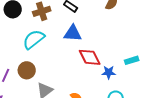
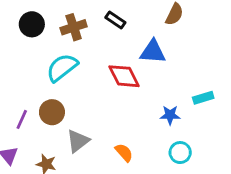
blue triangle: (73, 33) -> (153, 52), moved
red diamond: (90, 57) -> (124, 76), moved

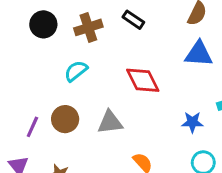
blue triangle: (153, 52) -> (199, 54), moved
cyan semicircle: (62, 68) -> (76, 71), size x0.7
gray triangle: (78, 141) -> (110, 122), moved, turned 30

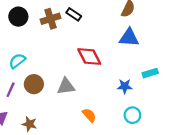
black rectangle: (133, 20) -> (74, 14), moved
cyan semicircle: (76, 71) -> (17, 61), moved

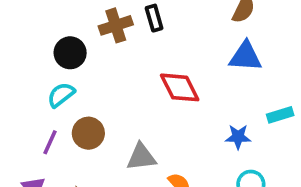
black rectangle: (74, 14) -> (154, 18), turned 40
black circle: (18, 17) -> (70, 53), moved
gray triangle: (66, 86) -> (141, 157), moved

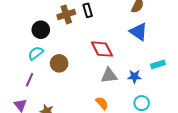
blue triangle: (245, 56) -> (139, 32), turned 30
brown circle: (88, 133) -> (59, 63), moved
gray triangle: (141, 157) -> (109, 76), moved

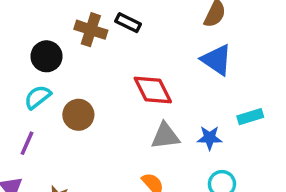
black rectangle: (88, 10) -> (128, 23), turned -48
brown cross: (66, 14) -> (91, 30), turned 36

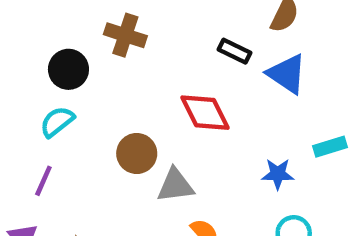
black rectangle: (128, 23) -> (235, 51), moved
brown circle: (78, 115) -> (137, 153), moved
gray triangle: (165, 136) -> (175, 185), moved

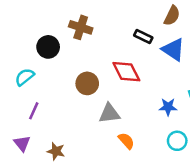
cyan semicircle: (57, 122) -> (25, 77), moved
brown circle: (137, 153) -> (87, 83), moved

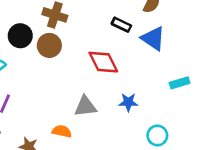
brown circle: (87, 83) -> (49, 45), moved
blue star: (168, 107) -> (128, 102), moved
orange semicircle: (126, 141) -> (62, 131), moved, turned -36

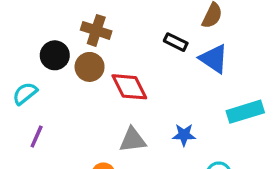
red diamond: (103, 62) -> (129, 87), moved
cyan rectangle: (180, 83) -> (245, 112), size x1.5

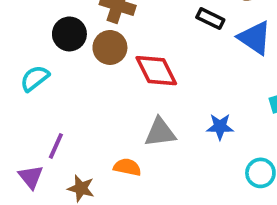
purple line: (37, 137) -> (56, 146), moved

